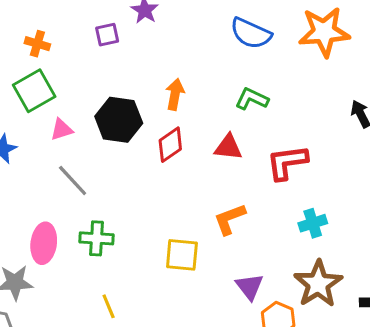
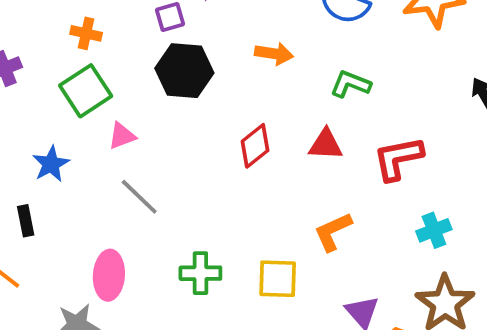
orange arrow: (175, 94) -> (274, 54), moved, turned 92
black hexagon: (119, 120) -> (184, 71), moved
green cross: (97, 238) -> (200, 273), moved

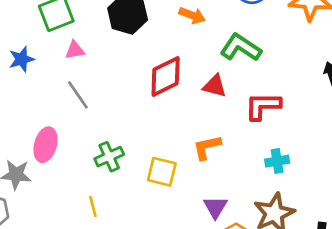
green L-shape: (350, 84) -> (241, 48), size x1.4
red diamond: (255, 146) -> (166, 76), size x1.4
green cross: (200, 273) -> (109, 157), turned -36

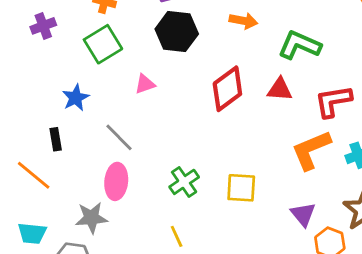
pink triangle: (75, 50) -> (145, 84), moved
gray line: (78, 95) -> (119, 137), moved
orange L-shape: (207, 147) -> (311, 150), moved, size x1.4

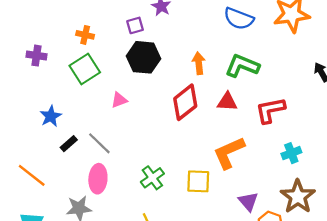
orange arrow: (243, 21) -> (199, 63), moved, turned -105
purple cross: (43, 26) -> (37, 56), turned 30
blue star: (76, 98) -> (51, 116), moved
black rectangle: (56, 139) -> (69, 144), moved, turned 60
orange L-shape: (311, 150) -> (229, 153), moved

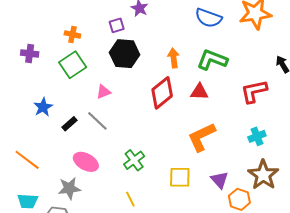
red L-shape: (270, 110) -> (254, 91), moved
gray line: (99, 143) -> (97, 121), moved
black rectangle: (69, 144) -> (70, 124), moved
pink ellipse: (98, 179) -> (86, 162), turned -65
yellow square: (198, 181) -> (180, 177), moved

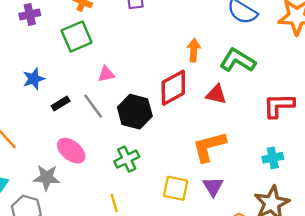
purple cross: (30, 53) -> (30, 14), turned -30
black hexagon: (125, 54) -> (135, 112), moved
purple triangle: (220, 180) -> (213, 186), moved

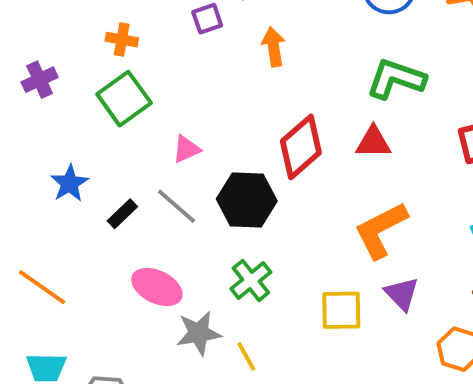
orange arrow: (194, 50) -> (273, 47), moved
gray star: (47, 177) -> (199, 333), moved

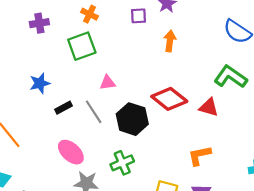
red diamond: (301, 147) -> (169, 99), turned 64
orange L-shape: (381, 230) -> (199, 156), size x0.7

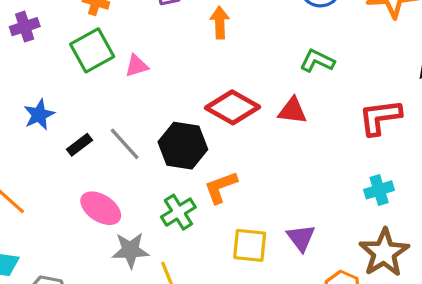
green L-shape: (231, 77) -> (317, 61), size x0.7
pink triangle: (108, 83) -> (137, 66), moved
orange L-shape: (199, 156) -> (221, 187), moved

